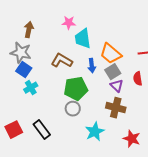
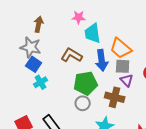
blue arrow: (92, 66) -> (102, 60), size x1.5
gray square: (113, 72) -> (123, 66), turned 35
brown cross: (116, 108) -> (115, 97), moved

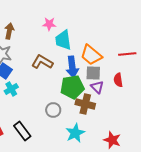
green pentagon: (86, 83) -> (72, 87), moved

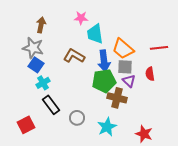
gray circle: (53, 110) -> (77, 118), moved
black rectangle: (22, 131) -> (51, 105), moved

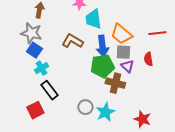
gray circle: (77, 118) -> (85, 107), moved
red square: (26, 125) -> (35, 110), moved

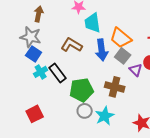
gray square: (123, 52) -> (123, 56), turned 35
green pentagon: (102, 66) -> (82, 90), moved
purple triangle: (127, 66) -> (136, 70), moved
black rectangle: (49, 90) -> (58, 73), moved

